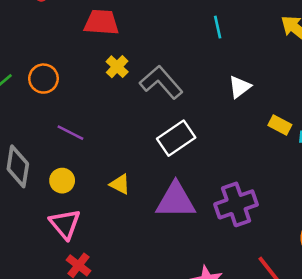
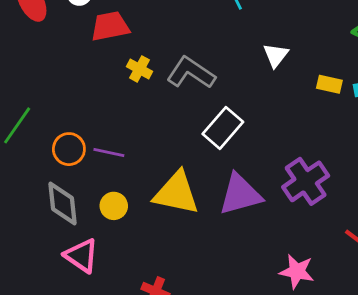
orange circle: (44, 79) -> (69, 149), moved
yellow triangle: (120, 184) -> (176, 193), size x2.0
pink triangle: (65, 224) -> (81, 256), moved

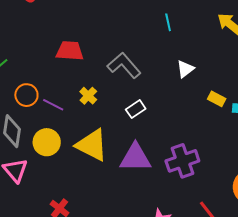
red trapezoid: (110, 26) -> (70, 51), moved
yellow cross: (140, 69) -> (88, 96), moved
white rectangle: (223, 128) -> (136, 109), size x0.7
yellow circle: (114, 206) -> (47, 142), size x1.4

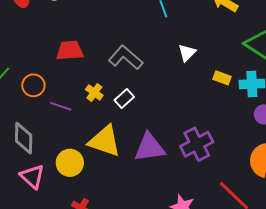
orange circle: (26, 95) -> (33, 85), moved
white rectangle: (136, 109) -> (124, 99), moved
yellow circle: (47, 142) -> (70, 163), moved

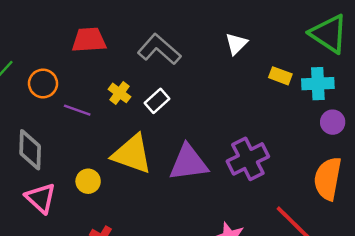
yellow circle: (70, 163) -> (88, 181), size x0.7

